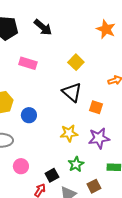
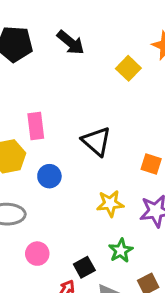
yellow square: (76, 62) -> (128, 68), moved
pink rectangle: (28, 63) -> (36, 126), moved, turned 66
black triangle: (72, 92) -> (96, 141), moved

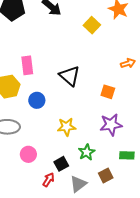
yellow star: (110, 203) -> (66, 127), moved

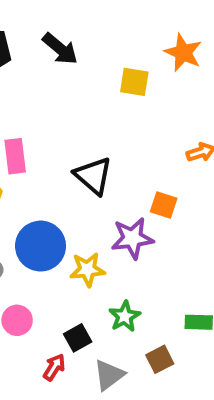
yellow square: (92, 25) -> (134, 82), turned -35
blue circle: (37, 100) -> (41, 246), moved, size x1.6
purple star: (111, 125) -> (132, 238), moved

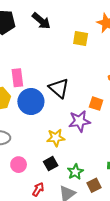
blue circle: (41, 246) -> (31, 102), moved
green star: (125, 316) -> (75, 172), moved
black square: (78, 338) -> (51, 164), moved

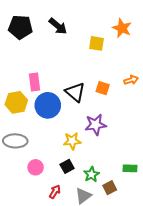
orange square: (96, 104) -> (103, 88), moved

